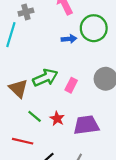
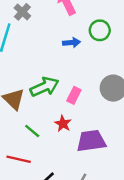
gray cross: (26, 12) -> (22, 12), turned -32
green circle: (94, 28) -> (100, 30), size x0.7
red star: (57, 119) -> (63, 124), moved

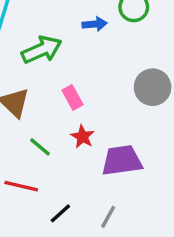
green arrow: (44, 87) -> (42, 50), moved
pink rectangle: (74, 95) -> (72, 97), moved, turned -56

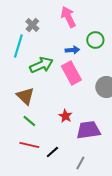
pink rectangle: (72, 97) -> (71, 73), moved, size x1.6
green line: (40, 147) -> (29, 121), moved
black line: (60, 213) -> (52, 152), moved

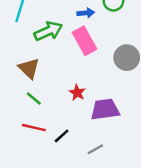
gray line: (80, 163) -> (95, 149), turned 32

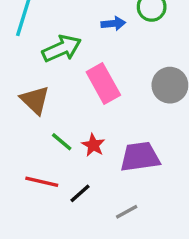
pink rectangle: (84, 41) -> (103, 83), moved
red star: (77, 93) -> (93, 145), moved
green line: (34, 99) -> (62, 142), moved

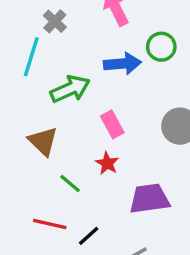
blue arrow: (113, 24) -> (122, 64), size x1.5
pink rectangle: (103, 83) -> (112, 124), size x0.7
red star: (93, 145) -> (107, 163), moved

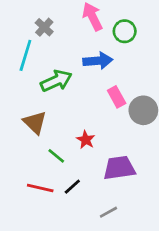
green circle: (161, 47) -> (125, 31), moved
pink rectangle: (112, 124) -> (117, 97), moved
black line: (89, 236) -> (72, 187), moved

